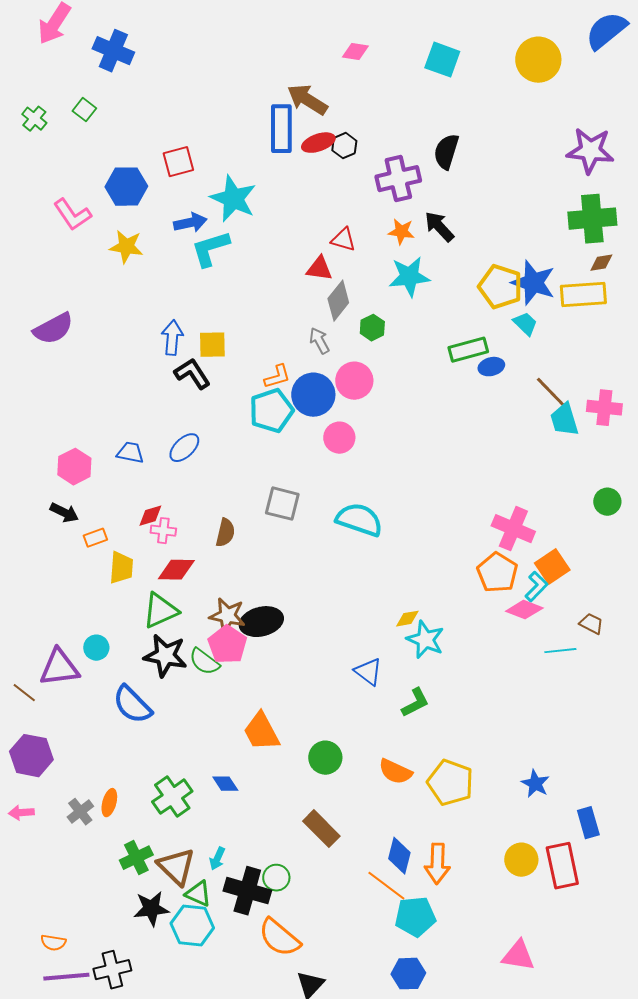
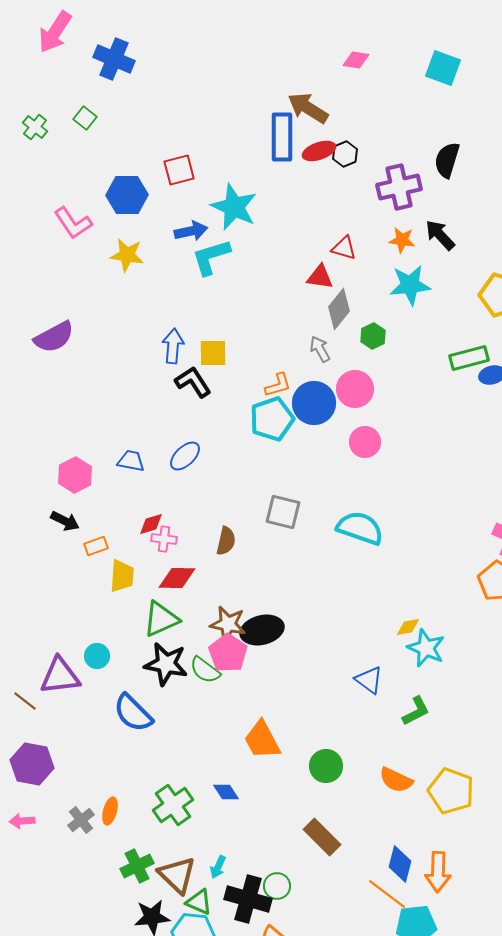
pink circle: (339, 438) -> (365, 442), moved

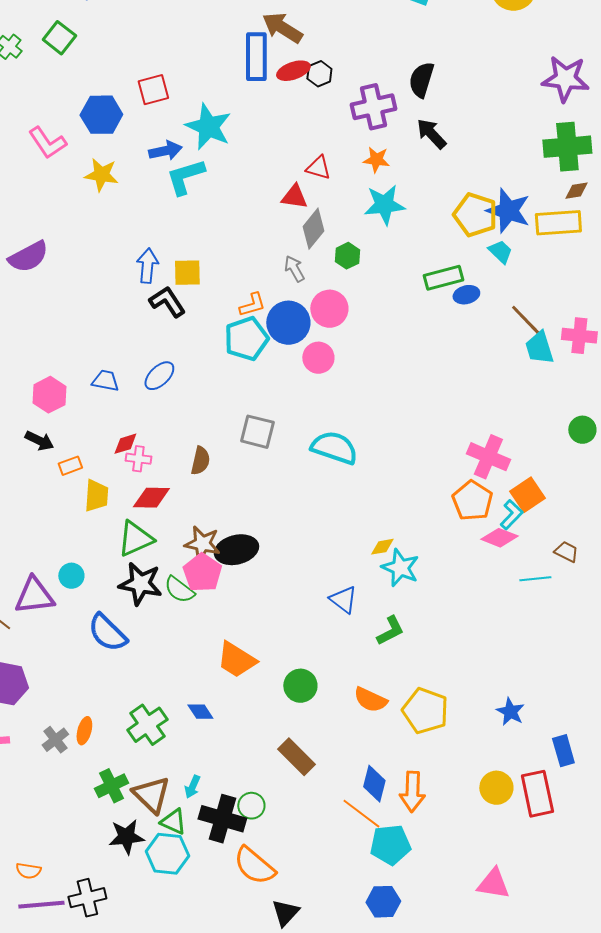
green square: (85, 118) -> (59, 38), size x1.4
black arrow: (440, 235) -> (431, 134), moved
pink circle: (365, 442) -> (318, 358), moved
orange trapezoid: (262, 740) -> (236, 660), turned -30

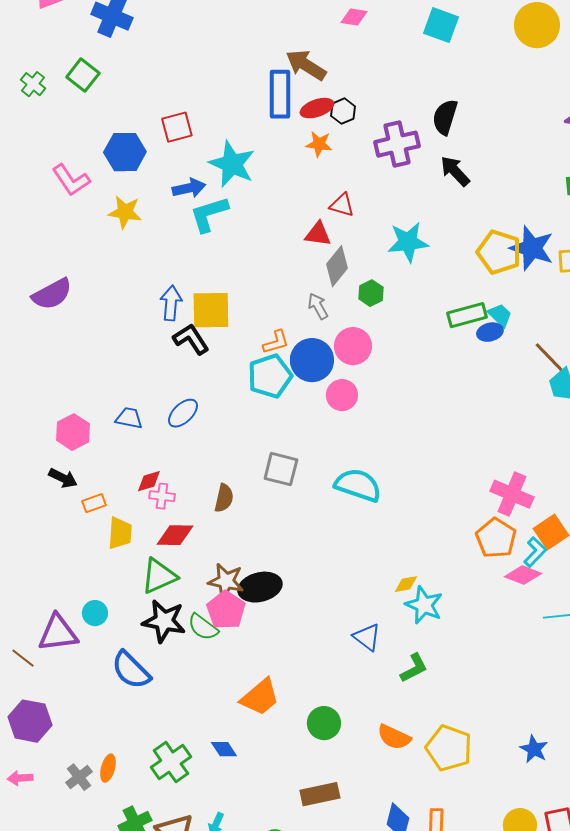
orange star: (376, 160) -> (319, 144), moved
cyan trapezoid: (500, 252) -> (500, 315), moved
yellow square: (187, 273) -> (211, 310), size x1.4
orange trapezoid: (236, 660) -> (260, 697), turned -72
brown rectangle: (296, 757) -> (320, 794), turned -57

